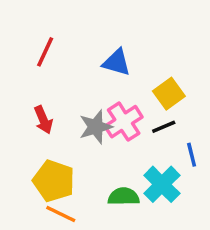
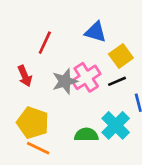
red line: (45, 52) -> (45, 43), moved
blue triangle: (117, 62) -> (96, 32), moved

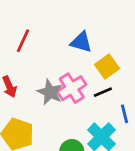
red line: (45, 43) -> (23, 41), moved
gray star: (65, 81) -> (50, 92), turned -30

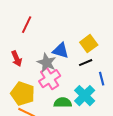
blue triangle: (81, 42) -> (61, 51), moved
pink cross: (72, 88) -> (50, 79), moved

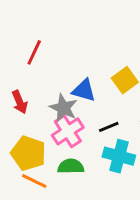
black line: (86, 63) -> (109, 127), moved
cyan cross: (85, 96) -> (119, 156), turned -30
green semicircle: (63, 103) -> (71, 166), moved

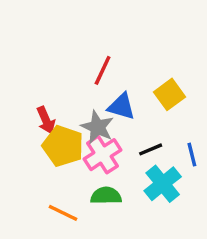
red line: (34, 52) -> (103, 70), moved
yellow pentagon: (28, 153) -> (63, 146), moved
cyan cross: (119, 156) -> (163, 184), turned 36

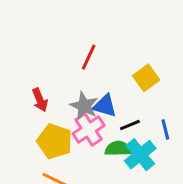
blue triangle: (121, 106) -> (105, 106), moved
yellow pentagon: (63, 146) -> (55, 141), moved
green semicircle: (106, 196) -> (118, 149), moved

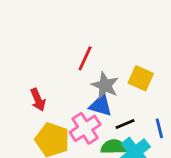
yellow square: (146, 78) -> (141, 78), turned -30
gray star: (84, 106) -> (105, 85), moved

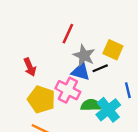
black line: (125, 124) -> (100, 68), moved
pink cross: (85, 128) -> (68, 90), turned -30

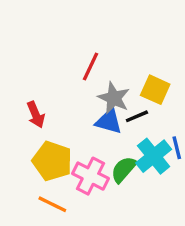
pink cross: (68, 90) -> (90, 176), moved
green semicircle: (91, 105) -> (124, 169), turned -48
cyan cross: (108, 110) -> (154, 156), moved

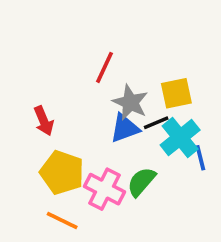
yellow square: (155, 90) -> (176, 93), turned -36
blue triangle: (109, 121) -> (125, 128), turned -36
cyan cross: (154, 156) -> (180, 137), moved

